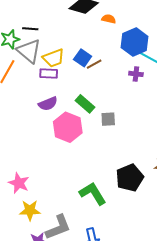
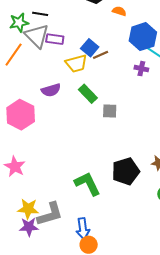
yellow trapezoid: (53, 58) -> (76, 64), moved
purple rectangle: (49, 73) -> (55, 39), moved
pink hexagon: (68, 127) -> (21, 115), moved
yellow star: (30, 210) -> (28, 209), moved

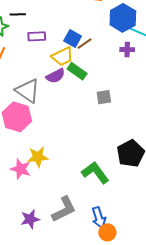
gray triangle: (37, 36) -> (28, 91), moved
purple semicircle: (51, 90) -> (56, 76), moved
green rectangle: (88, 94) -> (77, 71), moved
yellow star: (28, 209) -> (38, 157), moved
purple star: (29, 227) -> (30, 219), moved

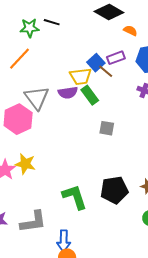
purple rectangle: (37, 36) -> (116, 58), moved, turned -36
brown line: (85, 44) -> (106, 71), turned 56

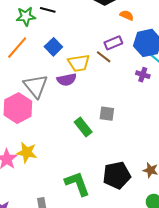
blue square: (96, 63) -> (53, 47), moved
green rectangle: (90, 95) -> (83, 127), moved

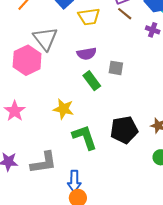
brown line: (104, 57) -> (125, 14), moved
purple semicircle: (67, 80) -> (87, 54), moved
yellow star: (27, 152) -> (63, 109), moved

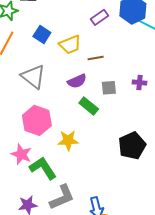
brown line: (125, 14) -> (96, 58), moved, turned -35
purple cross: (153, 30) -> (139, 83), moved
pink hexagon: (27, 60) -> (37, 120), moved
green L-shape: (85, 137) -> (43, 168), moved

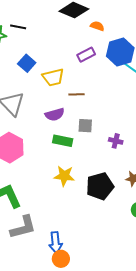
purple cross: (139, 83) -> (116, 141), moved
green rectangle: (89, 106) -> (63, 141), turned -36
yellow star: (68, 140) -> (64, 176), moved

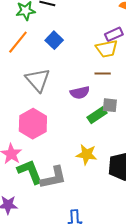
yellow trapezoid: (53, 77) -> (107, 49), moved
green rectangle: (63, 141) -> (97, 115), moved, turned -48
gray L-shape: (23, 227) -> (53, 178), moved

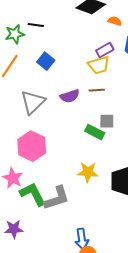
gray triangle: (38, 80) -> (33, 102), turned 32
purple semicircle: (80, 93) -> (70, 96), moved
green rectangle: (97, 115) -> (95, 132), turned 66

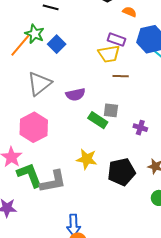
green star: (15, 34) -> (35, 34), moved, turned 30
purple rectangle: (105, 50) -> (116, 40), turned 42
brown line: (97, 90) -> (121, 76), moved
purple semicircle: (70, 96) -> (75, 95), moved

